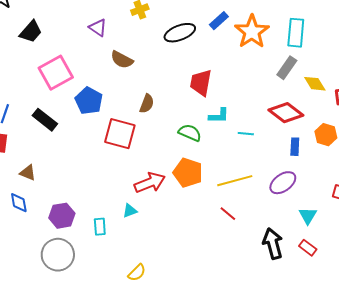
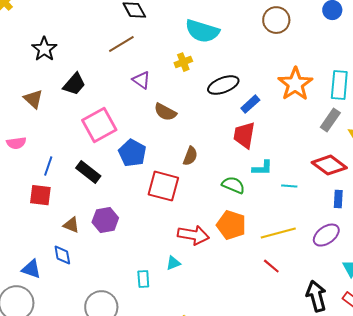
blue rectangle: (219, 21) -> (250, 104), moved
red arrow: (150, 183) -> (193, 235), turned 32
purple hexagon: (62, 216) -> (105, 220), moved

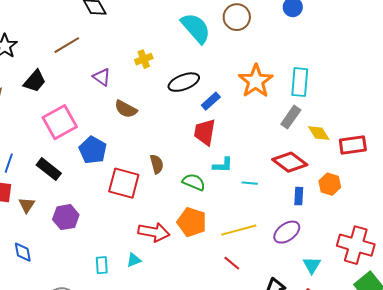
cyan semicircle: (202, 31) -> (196, 28), moved, turned -148
brown line: (121, 44) -> (67, 45), moved
brown semicircle: (190, 156) -> (157, 164), moved, turned -36
brown triangle: (71, 225) -> (27, 205), moved, turned 42
cyan rectangle: (143, 279) -> (102, 265), moved

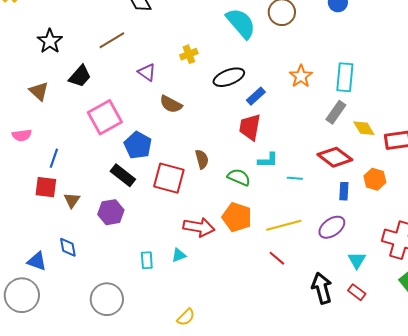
orange star: (256, 81) -> (301, 76), size x0.7
black rectangle: (49, 169) -> (123, 175), moved

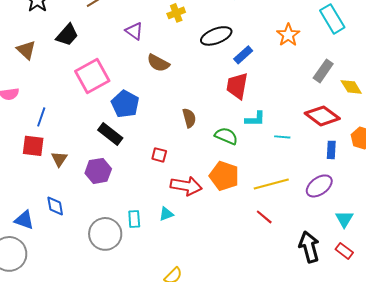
cyan rectangle: (345, 77) -> (332, 19), moved, turned -36
red square: (169, 178) -> (159, 155), moved, size x0.5
gray circle: (107, 299) -> (105, 234), moved

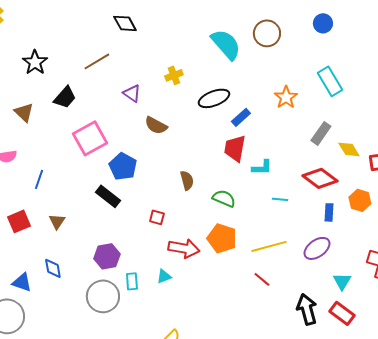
cyan L-shape: (255, 119) -> (262, 167), moved
red square: (33, 146) -> (19, 221), moved, turned -30
purple hexagon: (98, 171) -> (107, 256), moved
red rectangle: (344, 251) -> (342, 313), size x1.4

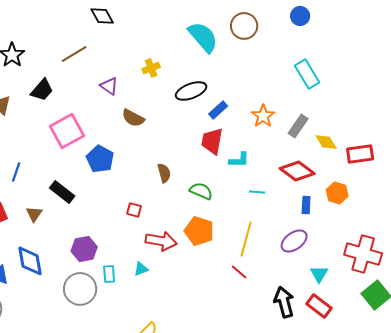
orange star: (286, 97) -> (263, 116), moved
black rectangle: (108, 196) -> (62, 192), moved
yellow line: (269, 246) -> (246, 239), turned -60
blue diamond: (53, 268) -> (30, 261), size x1.5

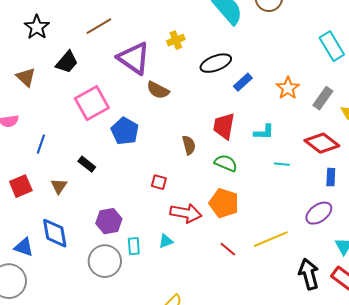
purple triangle: (109, 86) -> (134, 58), size x1.8
red trapezoid: (212, 141) -> (224, 126), moved
black rectangle: (62, 192) -> (87, 164), size x0.7
yellow line: (246, 239) -> (271, 239), moved, turned 52
red line: (239, 272) -> (228, 249), moved

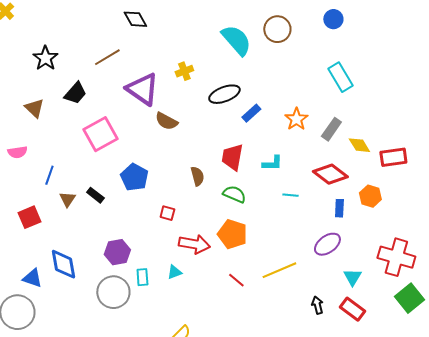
blue pentagon: (125, 131) -> (134, 177), moved
brown triangle: (59, 186) -> (67, 199), moved
black arrow: (309, 274) -> (317, 305), size x0.6

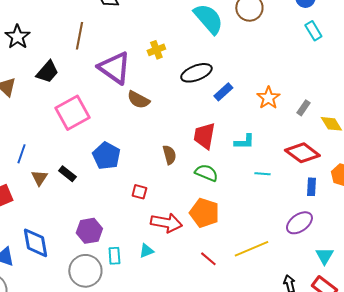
brown line: (107, 57) -> (79, 36), turned -48
cyan rectangle: (340, 77) -> (313, 31), moved, size x0.7
gray rectangle: (331, 129) -> (303, 108), size x0.7

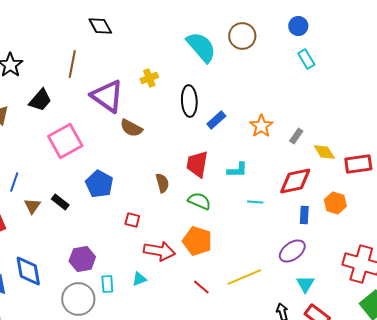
black ellipse: (196, 73) -> (189, 101), turned -72
red diamond: (302, 153) -> (295, 181), turned -48
cyan triangle: (324, 256) -> (305, 284), moved

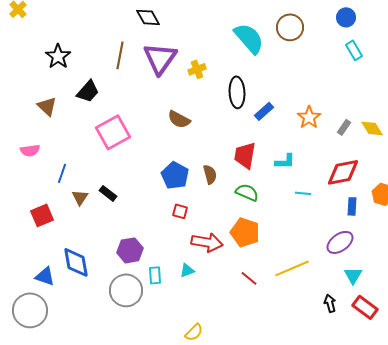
purple triangle: (107, 96) -> (160, 58), moved, turned 30
yellow diamond: (324, 152) -> (372, 128), moved
blue pentagon: (99, 184) -> (175, 175), moved

